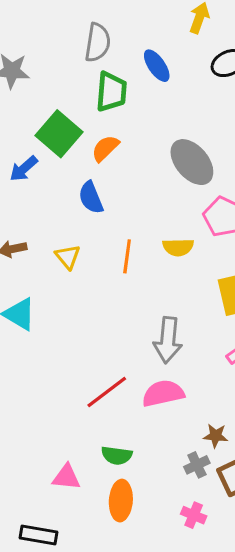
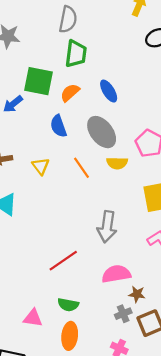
blue ellipse: (157, 66) -> (109, 91), moved
green square: (59, 134) -> (39, 81), turned -32
gray ellipse: (192, 162) -> (102, 132), moved
orange line: (127, 256) -> (82, 168), turned -45
pink semicircle: (163, 393) -> (116, 274), moved

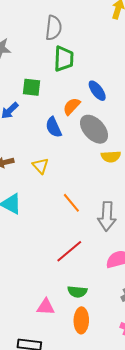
green square: (39, 81) -> (31, 87), size x0.7
orange semicircle: (70, 93) -> (72, 106), moved
orange line: (82, 168) -> (71, 203), moved

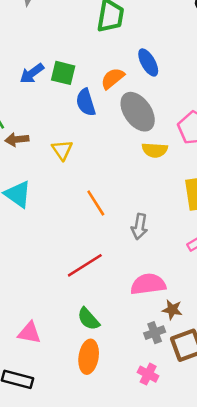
green square: (31, 87) -> (63, 73), moved
gray arrow: (107, 216) -> (139, 227), size x0.7
green semicircle: (77, 292) -> (88, 319), turned 36
pink triangle: (46, 307) -> (29, 333), moved

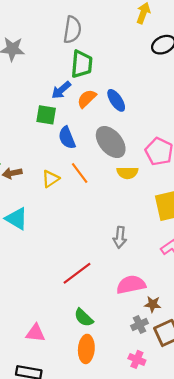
blue arrow: (32, 73) -> (61, 90), moved
orange semicircle: (113, 78) -> (87, 99), moved
yellow triangle: (62, 150) -> (50, 179), turned 36
orange line: (96, 203) -> (80, 173), moved

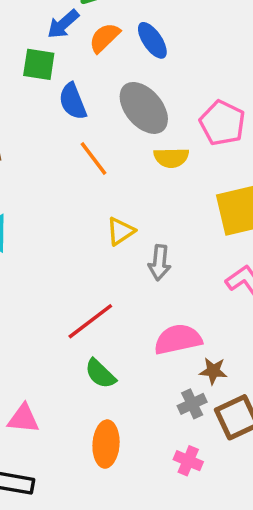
yellow triangle: (50, 179) -> (121, 231), moved
green semicircle: (84, 318) -> (100, 374), moved

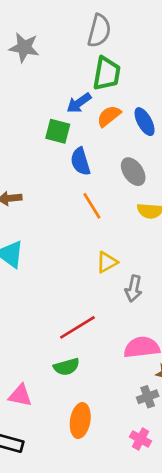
gray ellipse: (144, 108) -> (133, 172), size x0.7
green semicircle: (100, 374) -> (67, 367), moved, turned -65

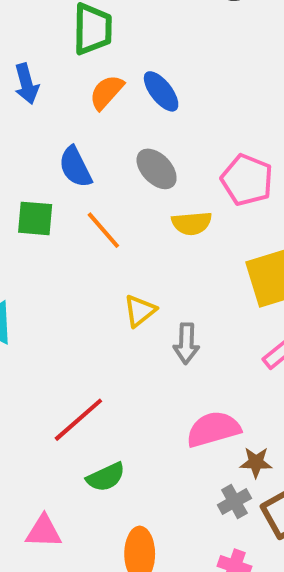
blue arrow: (79, 103) -> (26, 84), moved, turned -60
green square: (58, 131) -> (35, 218), moved
red line: (77, 327) -> (78, 420), moved

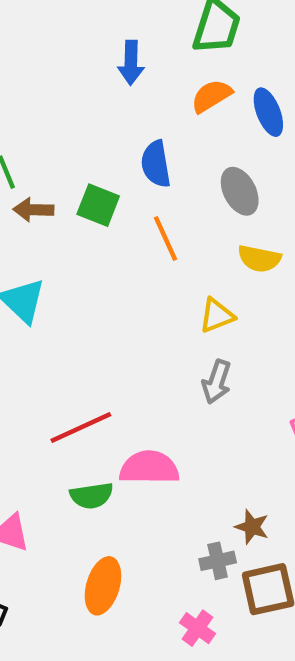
yellow triangle: (140, 311) -> (217, 316), moved
pink semicircle: (213, 429) -> (149, 468), moved

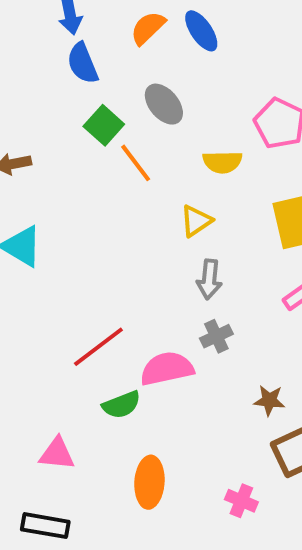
blue semicircle: (156, 164) -> (83, 63), moved
gray ellipse: (240, 191) -> (164, 104), moved
green square: (98, 205) -> (104, 125), moved, turned 33
gray cross: (218, 561) -> (216, 336), moved

